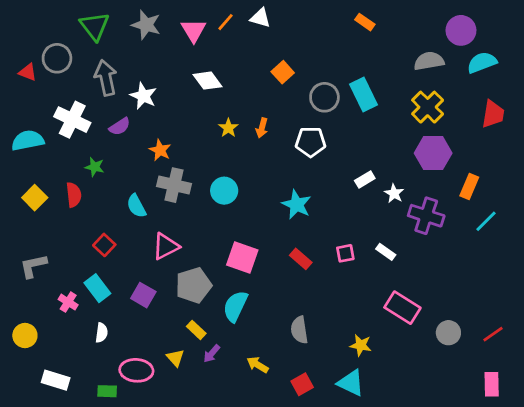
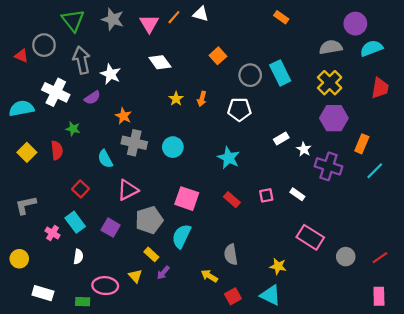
yellow arrow: (258, 365) -> (209, 276), moved

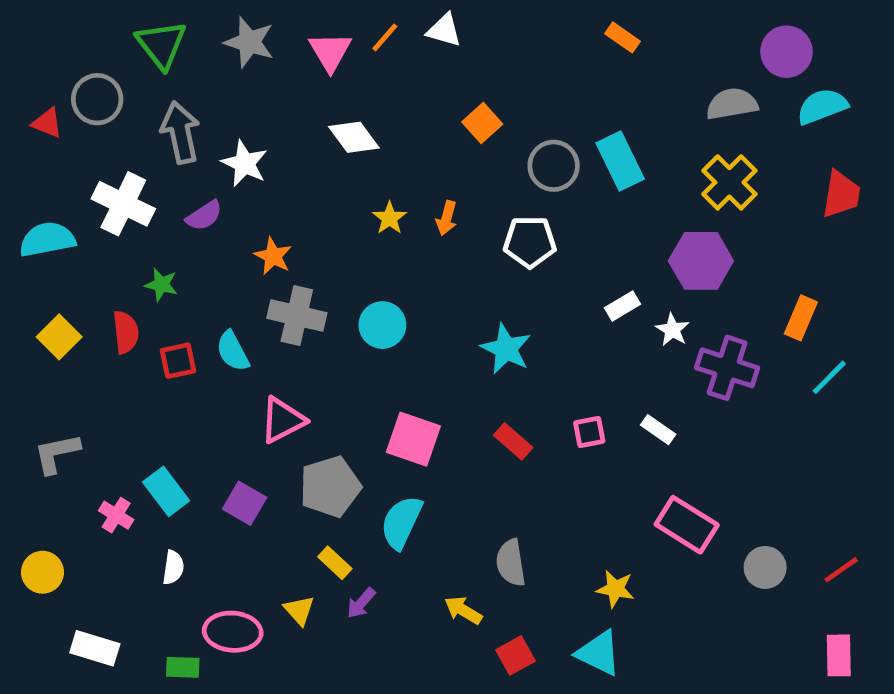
purple hexagon: (334, 118) -> (701, 261), moved
red square: (80, 189) -> (178, 361), moved, turned 35

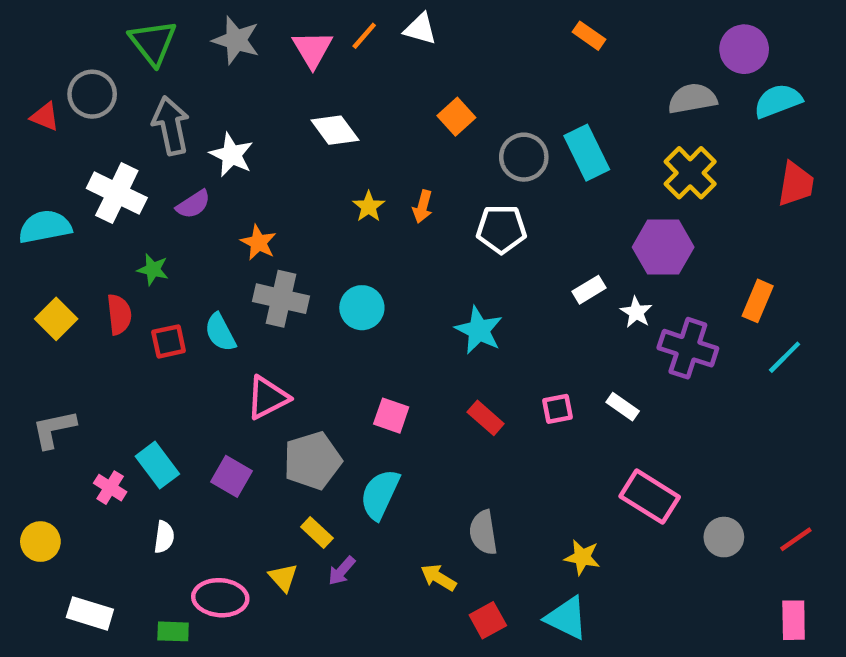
pink square: (413, 439) -> (391, 416), size x0.7

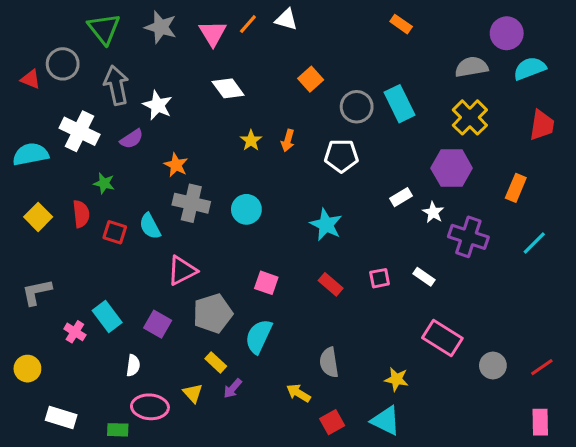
orange rectangle: (758, 301) -> (516, 188), moved
red square: (169, 341) -> (115, 232), turned 30
white semicircle: (164, 537) -> (133, 366), moved

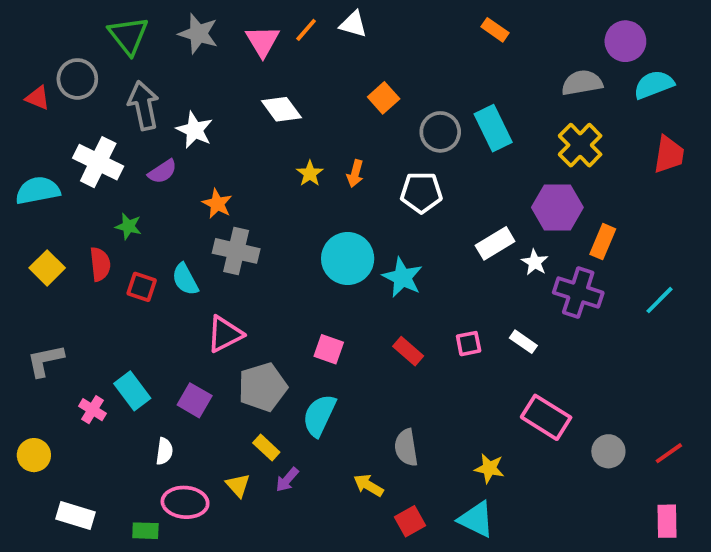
orange rectangle: (516, 188) -> (603, 242), moved
white rectangle: (401, 197) -> (495, 243), size x1.4
cyan circle: (246, 209) -> (348, 259), moved, size x1.4

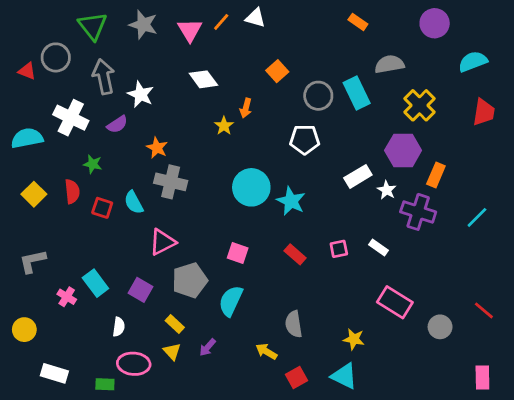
purple circle: (625, 41) -> (435, 23), moved
gray semicircle: (582, 83) -> (389, 64), moved
orange arrow: (355, 173) -> (246, 108), moved
yellow rectangle: (266, 448) -> (175, 324), moved
red line: (669, 453) -> (484, 310), moved, turned 75

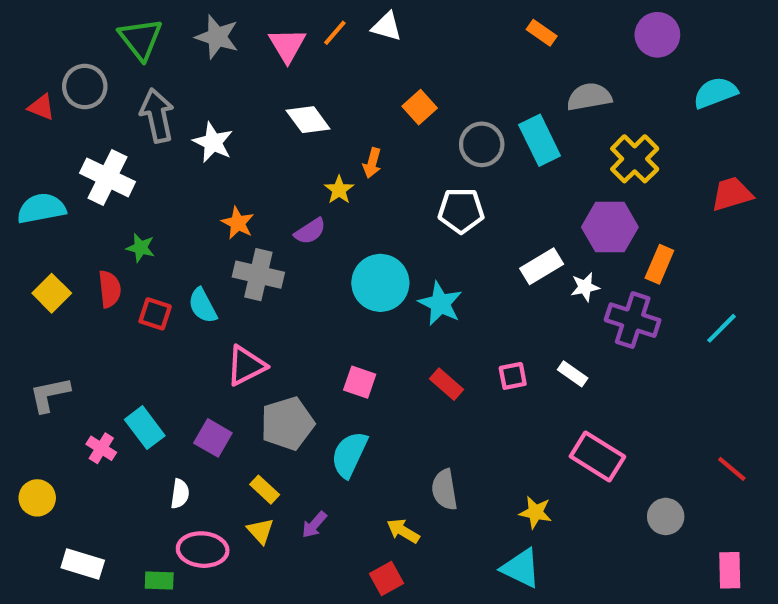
red trapezoid: (484, 112) -> (732, 194), moved, turned -116
purple semicircle: (117, 124) -> (310, 231), moved
white star: (387, 190) -> (585, 287), turned 30
gray circle: (440, 327) -> (666, 516), moved
red square: (296, 377) -> (387, 579), moved

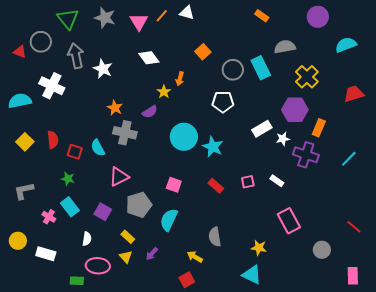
green star: (141, 248) -> (68, 179), moved
pink rectangle: (597, 457) -> (289, 221), turned 30
white rectangle: (83, 564) -> (46, 254), moved

